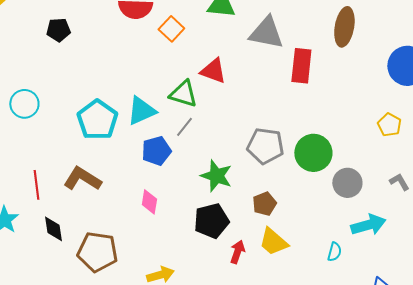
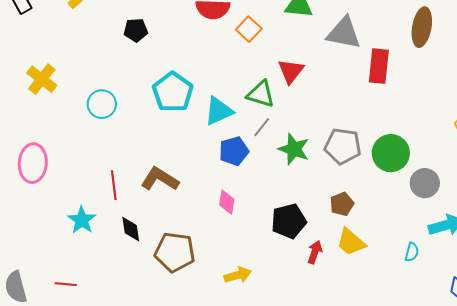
red triangle: (213, 71) -> (291, 71), turned 48
cyan pentagon: (97, 120) -> (173, 92), moved
green star: (216, 176) -> (294, 149), moved

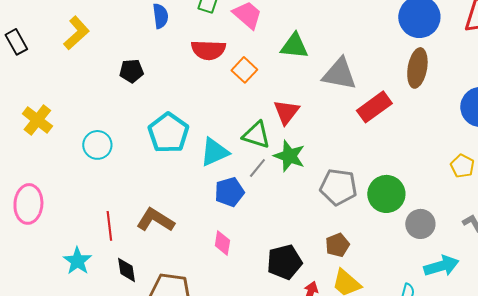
red rectangle: (379, 66) -> (374, 107), turned 48
green star: (294, 149) -> (289, 156), moved

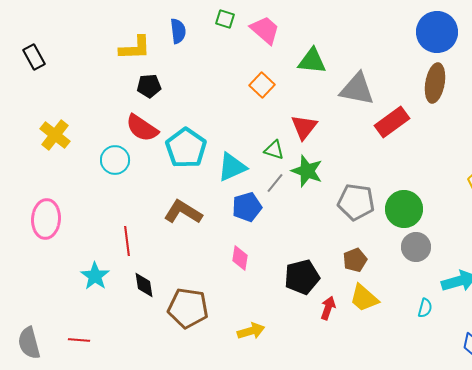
yellow L-shape: (76, 33) -> (135, 48), moved, turned 40
red semicircle: (208, 50) -> (142, 128), moved, turned 32
green triangle: (256, 135) -> (274, 150), size x0.7
brown L-shape: (155, 220) -> (183, 212), moved
gray circle: (420, 224) -> (416, 247), moved

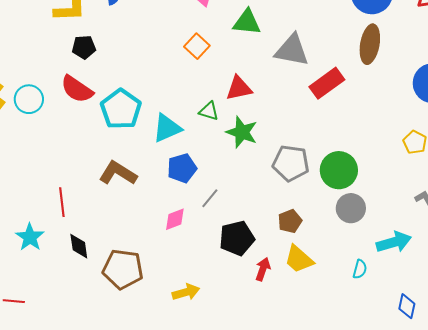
red triangle: (304, 127) -> (239, 88), turned 40
cyan circle: (115, 160) -> (29, 99), moved
gray line: (275, 183) -> (210, 198), moved
pink diamond: (240, 258) -> (175, 219), turned 60

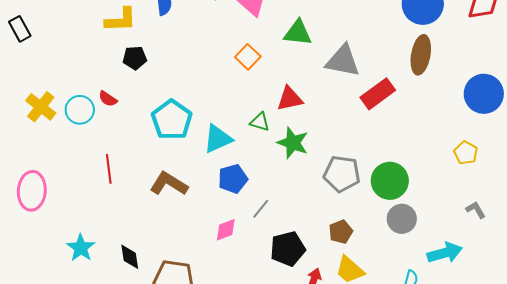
red semicircle: (77, 89) -> (108, 99), moved, size x0.6
red line: (62, 202) -> (109, 169), moved

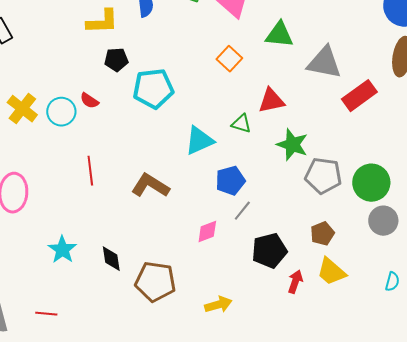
cyan pentagon: (172, 120) -> (153, 89), moved, turned 30
green star: (293, 143) -> (292, 145), moved
blue pentagon: (233, 179) -> (230, 181), moved

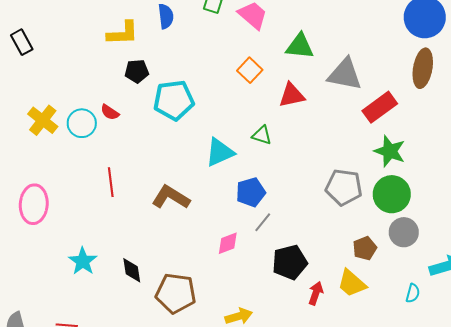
red triangle: (271, 101) -> (292, 95), moved
green star: (292, 145) -> (390, 151), moved
brown pentagon: (322, 234) -> (365, 248), moved

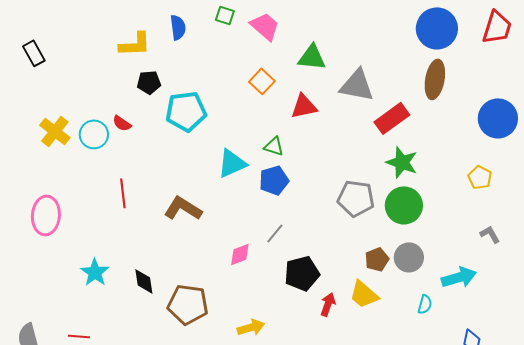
blue pentagon: (251, 192) -> (274, 180), moved
gray circle: (404, 232) -> (409, 257), moved

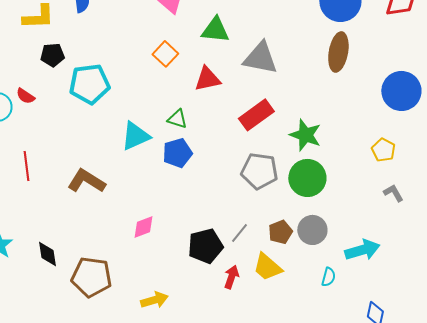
red rectangle: (392, 118) -> (256, 115), moved
gray line: (275, 233) -> (239, 233), moved
gray L-shape: (490, 234) -> (393, 193), moved

